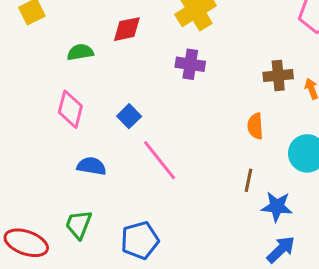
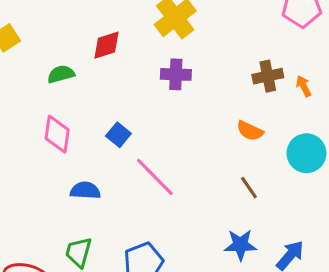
orange semicircle: (255, 126) -> (250, 131), turned -55
brown line: (249, 180) -> (249, 188), turned -40
blue star: (277, 207) -> (240, 245), moved

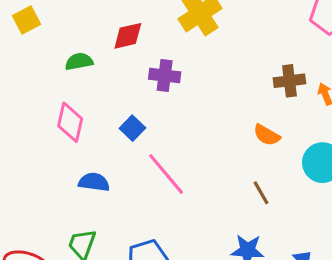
purple cross: (176, 74) -> (165, 76), moved

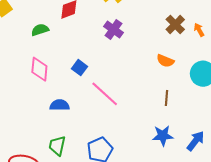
purple cross: (165, 76) -> (113, 30), moved, turned 36
brown cross: (289, 81) -> (175, 24), turned -30
brown line: (261, 193) -> (166, 98), turned 42

